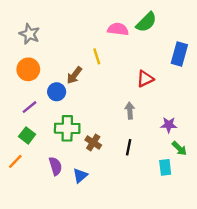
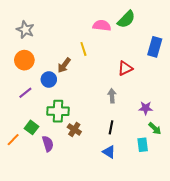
green square: (27, 135) -> (31, 127), moved
brown cross: (93, 143) -> (74, 129), moved
blue triangle: (80, 176) -> (109, 152), moved, turned -48

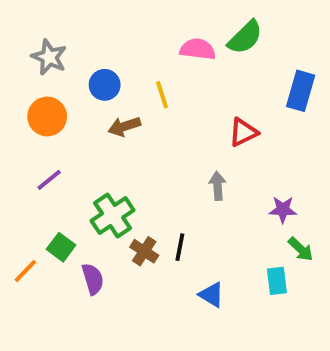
brown arrow: (64, 65) -> (124, 126), turned 35
blue circle: (49, 80) -> (105, 85), moved
green cross: (58, 111) -> (113, 216), turned -35
black line: (111, 127) -> (180, 247), moved

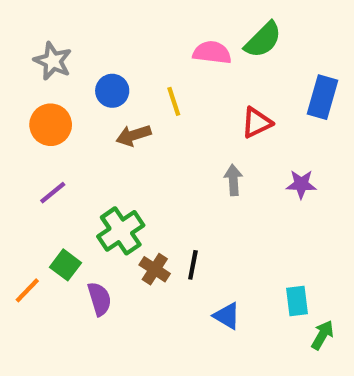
red triangle: (243, 132) -> (257, 123), moved
gray arrow: (217, 186) -> (233, 180), moved
purple star: (283, 210) -> (301, 184), moved
green arrow: (301, 249) -> (322, 335), moved, turned -104

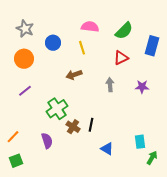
green semicircle: (263, 40) -> (124, 31), moved
pink semicircle: (212, 53) -> (90, 27), moved
brown arrow: (133, 135) -> (74, 75), moved
green square: (66, 265) -> (16, 161), moved, turned 32

